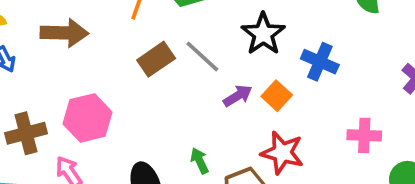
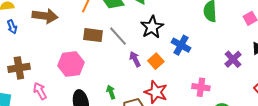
brown rectangle: (156, 59) -> (93, 35), turned 36
purple arrow: (238, 96) -> (135, 59), turned -91
pink hexagon: (88, 118) -> (71, 64), moved

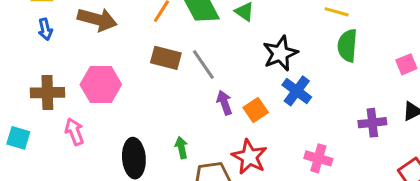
black star: (152, 27) -> (280, 53), moved
purple cross: (233, 59) -> (372, 123), turned 30
pink hexagon: (71, 64) -> (101, 84), moved

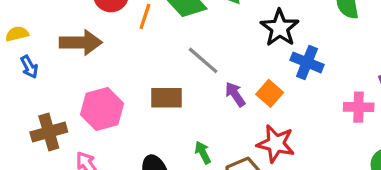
brown rectangle: (166, 58) -> (166, 98), moved
pink cross: (318, 158) -> (359, 107), moved

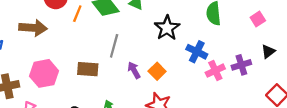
gray line: (203, 60) -> (114, 46), turned 60
blue cross: (307, 62) -> (197, 52), moved
pink cross: (359, 107) -> (215, 71), moved, turned -30

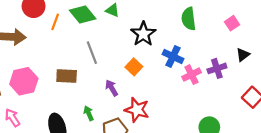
gray line: (114, 46) -> (92, 53), turned -35
purple arrow: (134, 70) -> (112, 88), moved
orange square: (157, 71) -> (134, 67), moved

